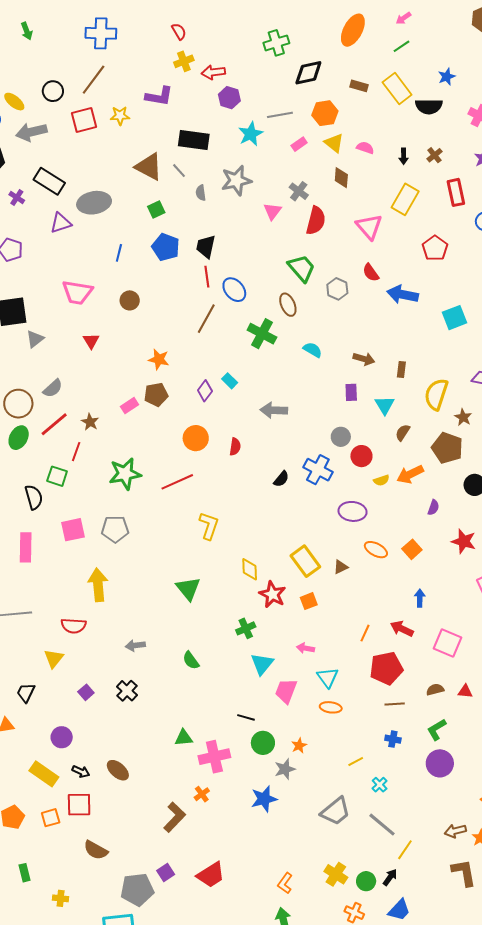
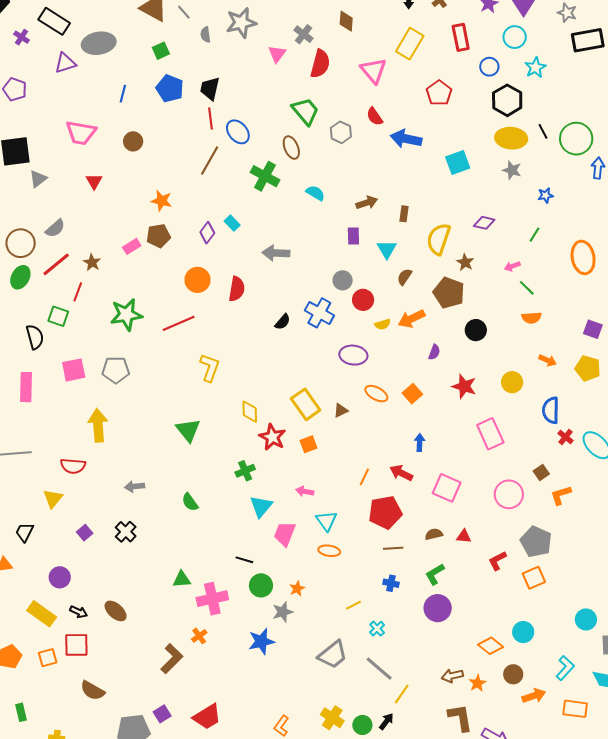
brown arrow: (364, 359) -> (367, 203), turned -35
red semicircle: (235, 447) -> (237, 289), size x1.4

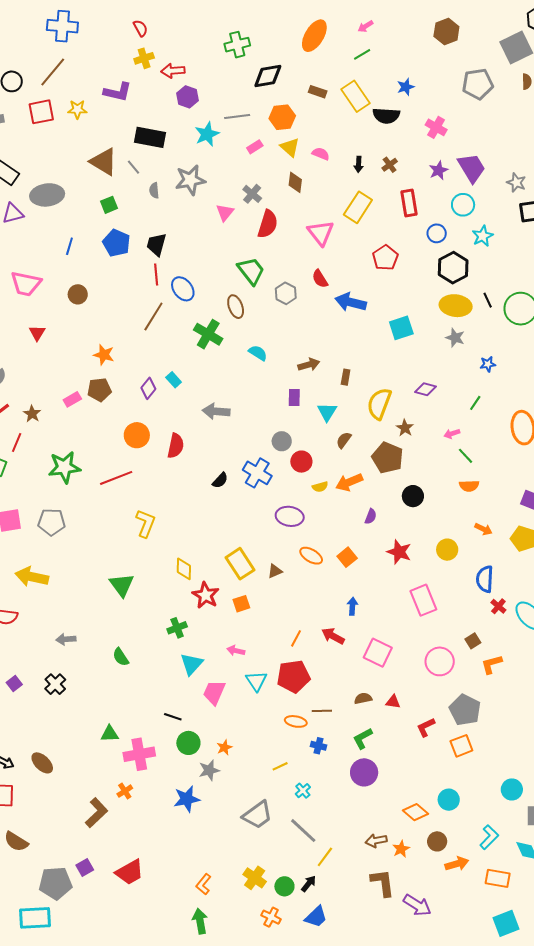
yellow arrow: (98, 425) -> (32, 577), turned -76
red pentagon: (385, 512) -> (293, 676), moved
orange ellipse: (329, 551) -> (296, 721), moved

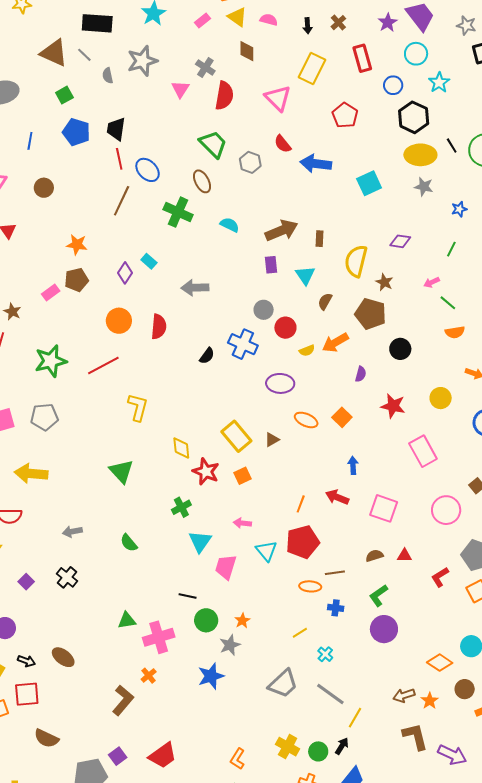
brown arrow: (309, 365) -> (281, 230), size x1.5

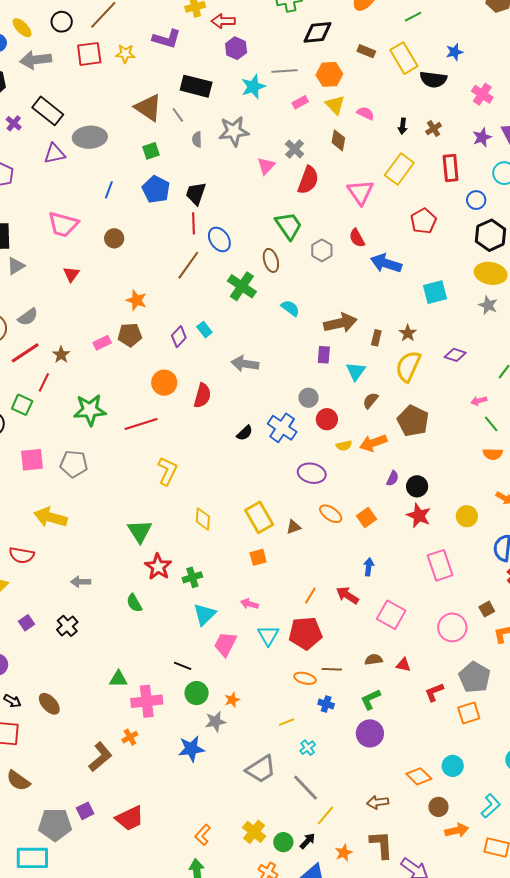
brown star: (384, 282) -> (408, 333), moved
black circle: (400, 349) -> (417, 486), moved
red star: (206, 472) -> (158, 567), moved
orange star: (430, 701) -> (344, 853), moved

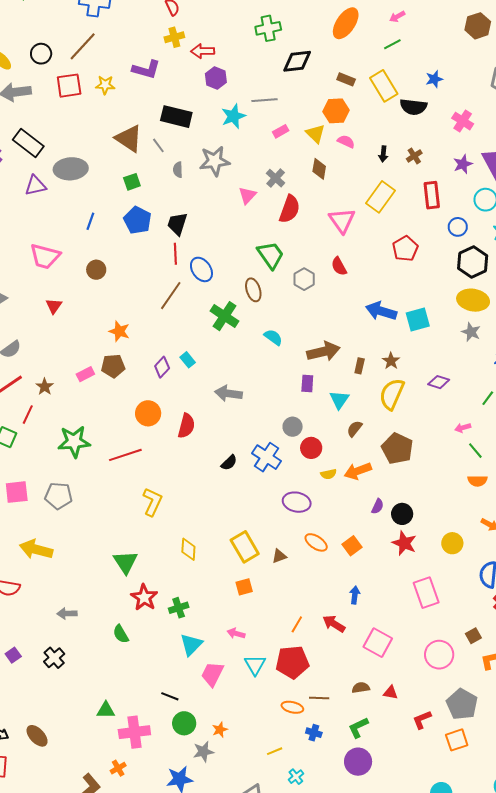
orange hexagon: (329, 74) -> (336, 111), moved
blue arrow: (386, 263) -> (381, 311), moved

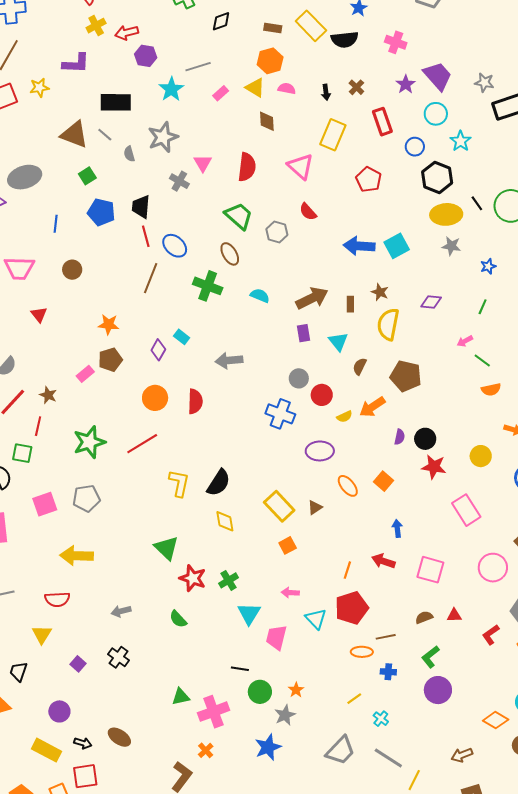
black diamond: (297, 61) -> (221, 21), size x0.7
gray cross: (276, 178) -> (179, 181), moved
black semicircle: (229, 463) -> (219, 483), moved, size x1.6
orange ellipse: (316, 542) -> (348, 486), turned 30

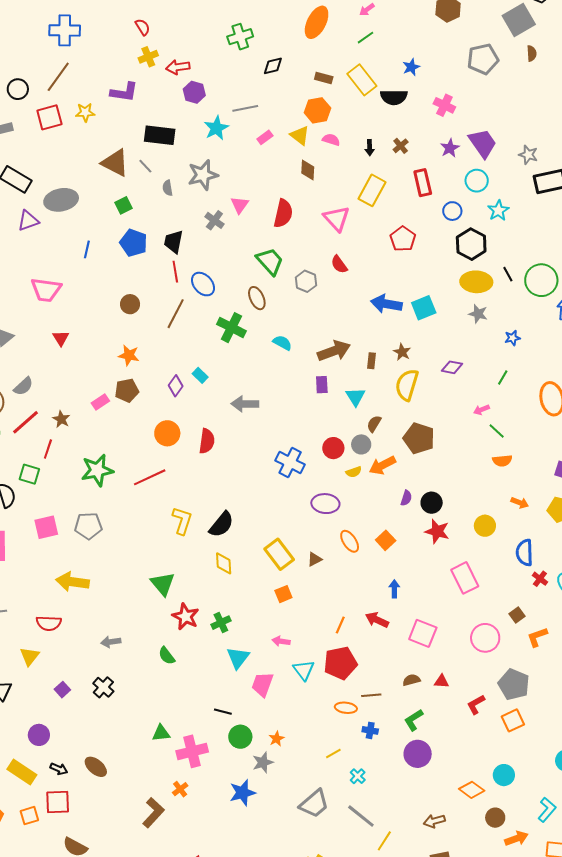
brown circle: (72, 270) -> (130, 304), moved
gray circle: (299, 378) -> (361, 444), moved

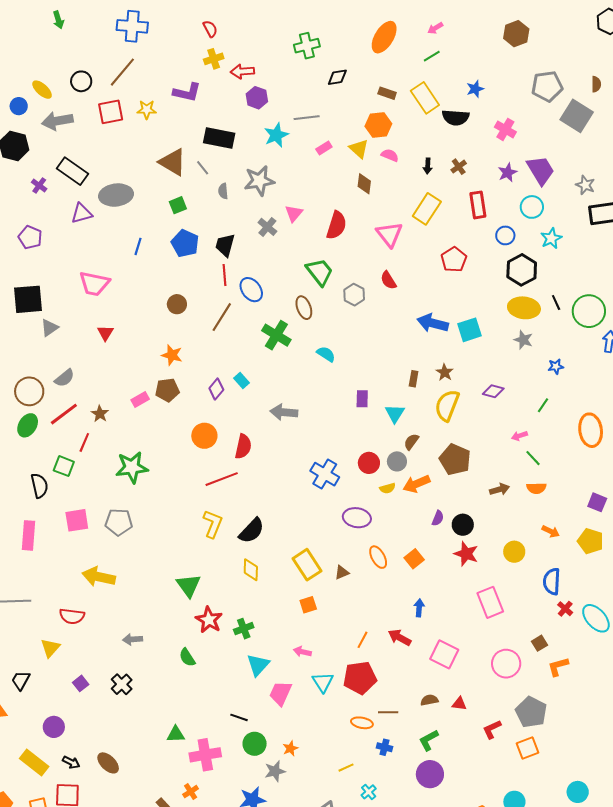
gray square: (519, 20) -> (577, 116), moved, turned -32
brown arrow: (334, 351) -> (499, 489), moved, size x0.6
red line: (150, 477) -> (222, 479), moved

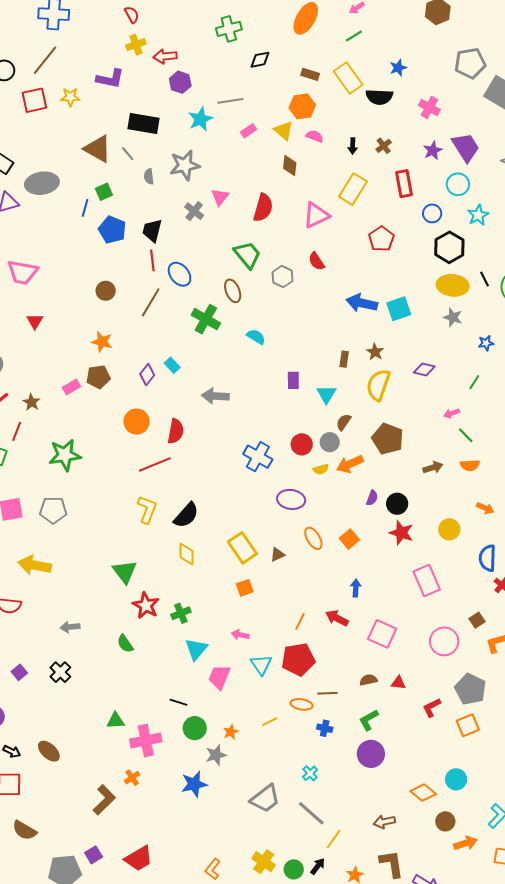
pink triangle: (389, 234) -> (316, 215), turned 44
blue line: (138, 246) -> (85, 208), moved
yellow line: (346, 768) -> (270, 722), moved

